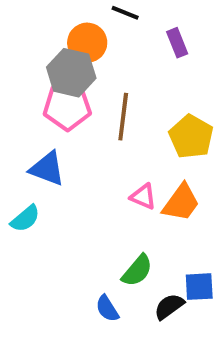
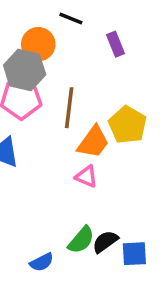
orange trapezoid: (181, 203) -> (93, 142), moved
black semicircle: (169, 307) -> (105, 242), moved
blue semicircle: (107, 309) -> (42, 262), moved, turned -85

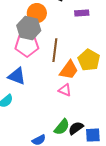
purple rectangle: (116, 44) -> (82, 13), turned -72

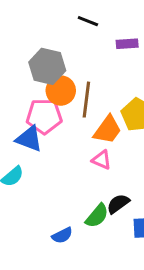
orange circle: (37, 13) -> (61, 91), moved
pink pentagon: (27, 45) -> (44, 116), moved
black semicircle: (76, 128) -> (118, 204), moved

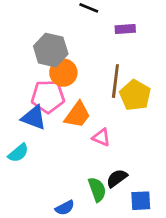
brown line: (86, 100) -> (115, 81), moved
orange trapezoid: (108, 130) -> (77, 115), moved
green semicircle: (97, 216) -> (97, 189), turned -60

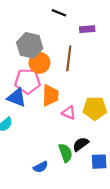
brown line: (115, 81) -> (69, 58), moved
yellow pentagon: (135, 95) -> (95, 108), moved, turned -30
orange trapezoid: (77, 115) -> (50, 95), turned -35

